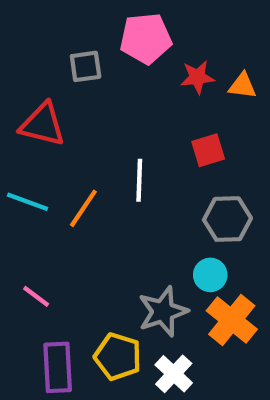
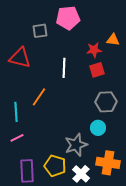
red star: (197, 77) -> (94, 50), moved
white line: (139, 180) -> (64, 68), moved
cyan line: (28, 202) -> (16, 112), moved, turned 66
pink line: (36, 296) -> (17, 138), turned -64
orange cross: (232, 320) -> (108, 163), moved, turned -30

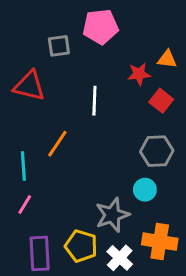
red square: (97, 70) -> (161, 101), moved, turned -35
pink line: (17, 138) -> (25, 204), turned -32

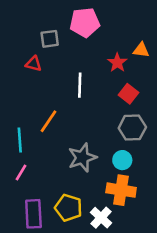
red star: (139, 74) -> (117, 63), turned -30
red triangle: (29, 86) -> (33, 64), moved, size x0.6
red square: (161, 101) -> (129, 94), moved
gray star: (112, 215) -> (82, 158), moved
orange cross: (160, 242) -> (121, 190), moved

